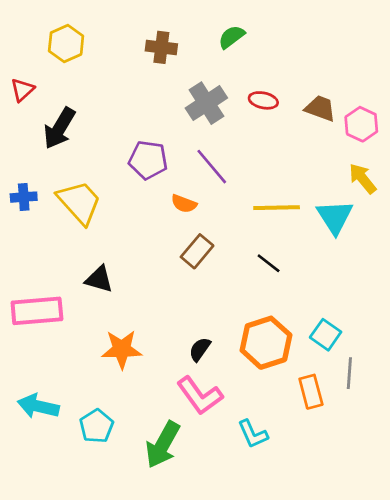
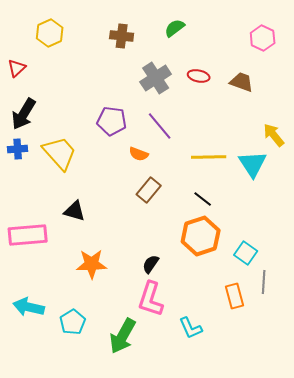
pink hexagon: (361, 124) -> (263, 38), moved
black arrow: (59, 128) -> (24, 114), moved
orange hexagon: (266, 343) -> (201, 236), moved
pink L-shape: (200, 396) -> (151, 299), turned 54

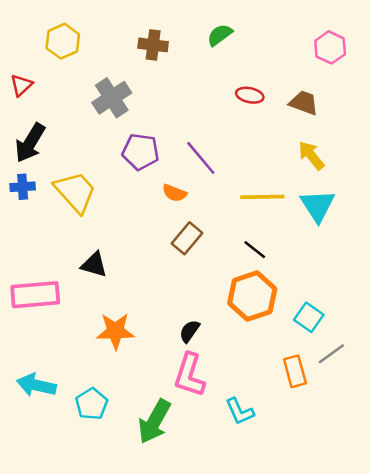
gray cross: (156, 78) -> (112, 98), moved
yellow arrow: (274, 135) -> (311, 155), moved
gray line: (264, 282) -> (331, 354), turned 50

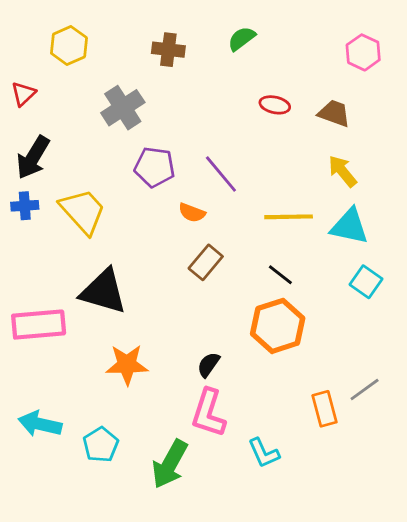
cyan triangle: (318, 206) -> (349, 226), turned -45
black triangle: (94, 265) -> (103, 291), size x1.6
cyan square: (309, 317) -> (366, 282), moved

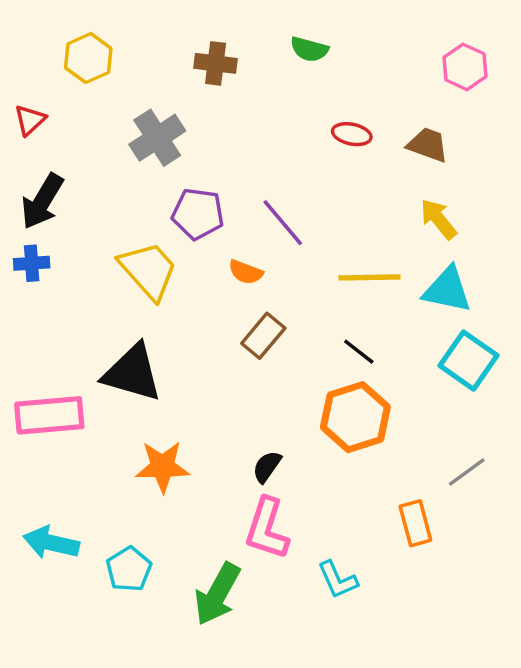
green semicircle: (242, 39) -> (309, 49), turned -128
yellow trapezoid: (83, 211) -> (148, 270), moved
cyan square: (366, 282) -> (468, 361), size x1.4
gray line: (365, 389) -> (467, 472), moved

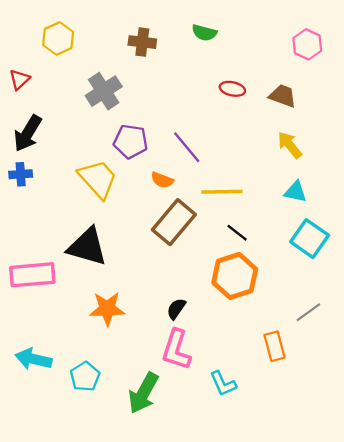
yellow line: (369, 277) -> (222, 192), moved
cyan triangle: (447, 290) -> (296, 192), size x0.7
brown rectangle: (263, 336) -> (174, 222), size x1.5

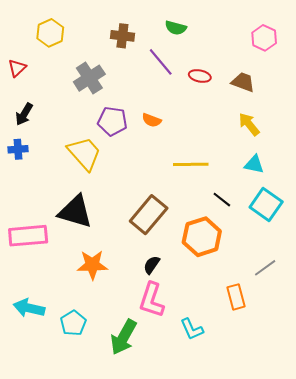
black arrow: (28, 133) -> (24, 114), size x0.7
purple line: (187, 147) -> (161, 62), moved
orange semicircle: (162, 180) -> (152, 120), moved
brown rectangle: (174, 222) -> (149, 215), moved
black line: (237, 233) -> (222, 200), moved

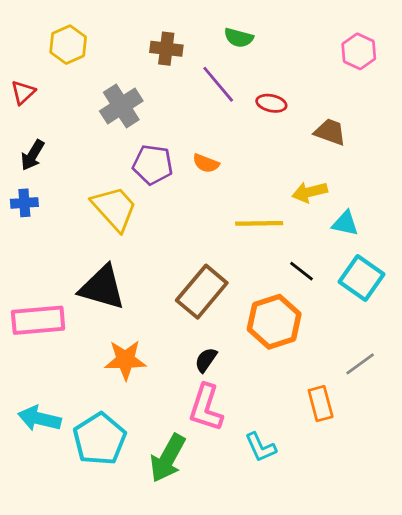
brown trapezoid: (243, 82) -> (330, 132), moved
yellow arrow: (249, 124) -> (310, 192), moved, turned -65
cyan pentagon: (73, 323) -> (99, 439), size x1.5

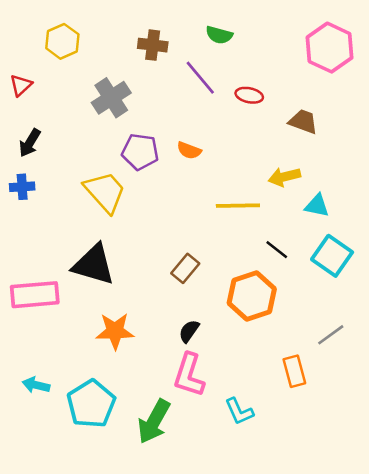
pink hexagon: (359, 51) -> (330, 48), size x1.5
brown rectangle: (202, 292) -> (185, 268), size x0.6
cyan arrow: (39, 419) -> (36, 385), size x0.7

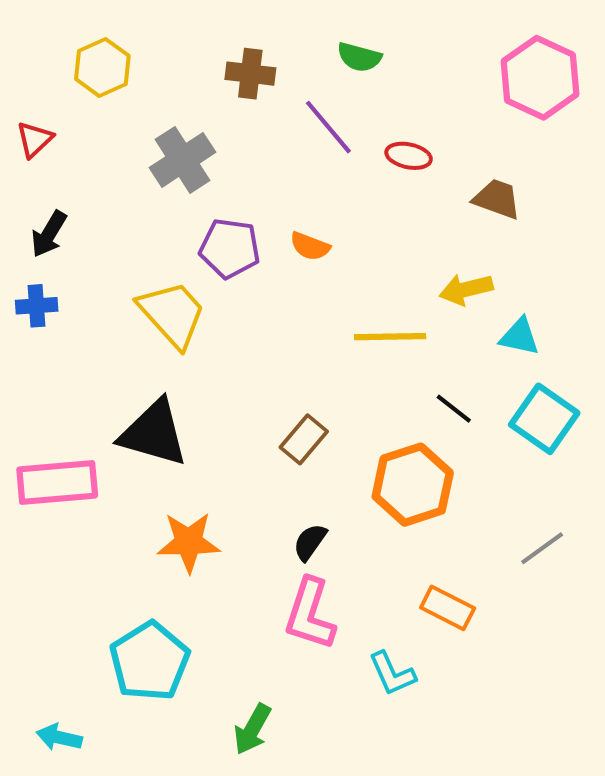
orange rectangle: (294, 371) -> (448, 608), moved, turned -48
cyan arrow: (36, 385) -> (59, 737), moved
green arrow: (154, 421) -> (252, 729), moved, size x0.7

